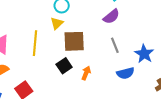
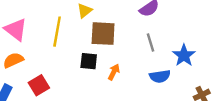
black square: (64, 66) -> (89, 61), turned 35

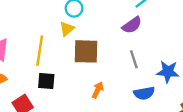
blue star: (184, 55) -> (168, 72), turned -30
black square: (89, 61) -> (46, 81), moved

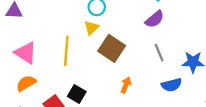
brown square: (86, 51) -> (112, 48), turned 36
black square: (46, 81) -> (77, 94), moved, turned 30

